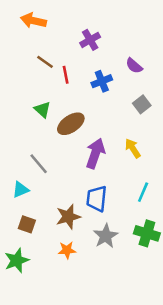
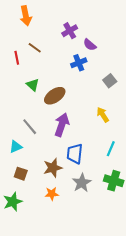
orange arrow: (33, 21) -> (26, 16), turned -114
purple semicircle: (134, 66) -> (90, 45), moved
red line: (66, 75) -> (17, 58), moved
purple arrow: (95, 153) -> (62, 125), moved

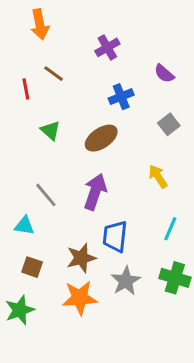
purple semicircle: (90, 45) -> (164, 74), moved
brown ellipse: (55, 96) -> (101, 138), moved
cyan triangle: (16, 147) -> (24, 226), turned 32
orange star: (52, 194) -> (80, 298), size x1.6

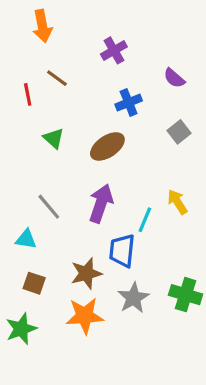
yellow arrow: (158, 176) -> (177, 202), moved
cyan line: (170, 229) -> (145, 220), moved

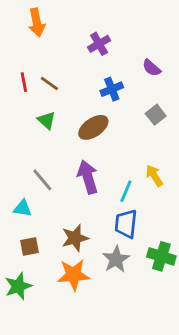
brown line: (57, 78) -> (49, 83), moved
purple arrow: (101, 203) -> (88, 177), turned -36
blue trapezoid: (122, 251) -> (126, 224), moved
brown square: (34, 283) -> (30, 246), turned -30

